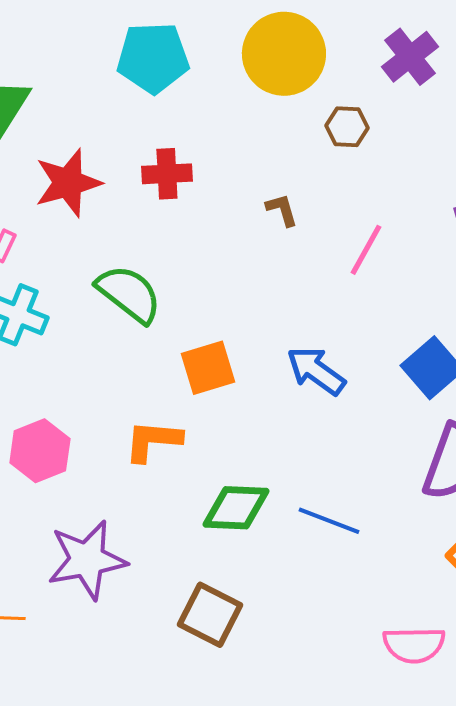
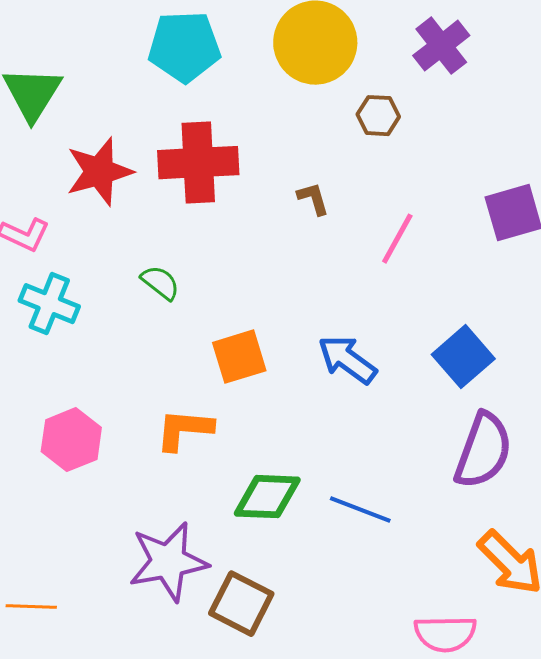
red cross: (167, 174) -> (198, 163), size x1.6
green semicircle: (129, 294) -> (160, 283), size x0.6
purple star: (87, 560) -> (168, 562), moved

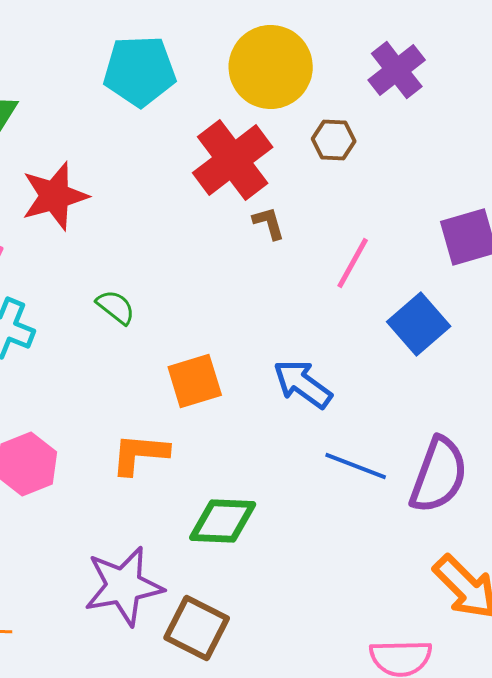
red cross: (198, 163) -> (233, 160), moved, turned -34
blue square: (463, 357) -> (419, 324), moved
blue line: (360, 510) -> (356, 466), moved

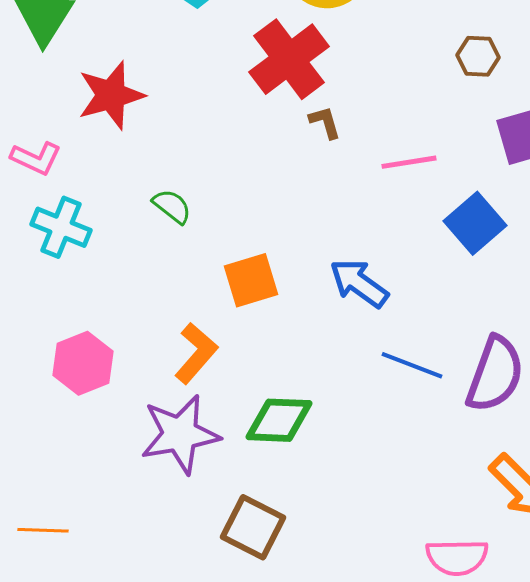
brown hexagon: (334, 140) -> (478, 56), moved
pink line: (353, 263) -> (409, 162), turned 52
orange L-shape: (140, 454) -> (196, 353), turned 126
purple star: (124, 586) -> (180, 434), moved

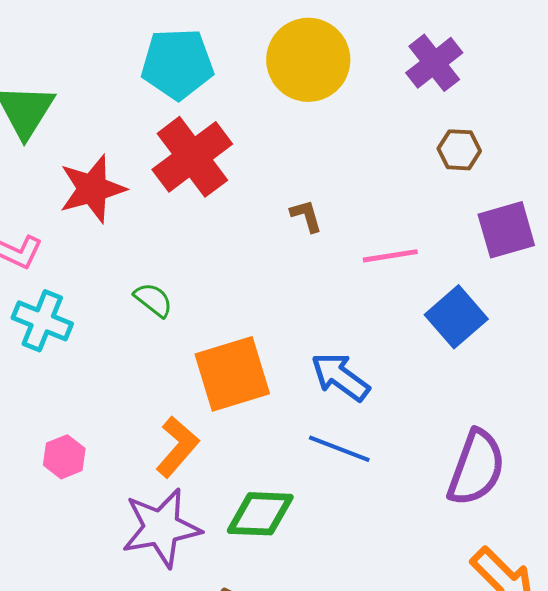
red cross: (289, 59) -> (192, 157), moved
orange square: (251, 280) -> (232, 374), size x1.4
pink hexagon: (83, 363) -> (64, 457), size x0.7
blue line: (412, 365) -> (339, 449), moved

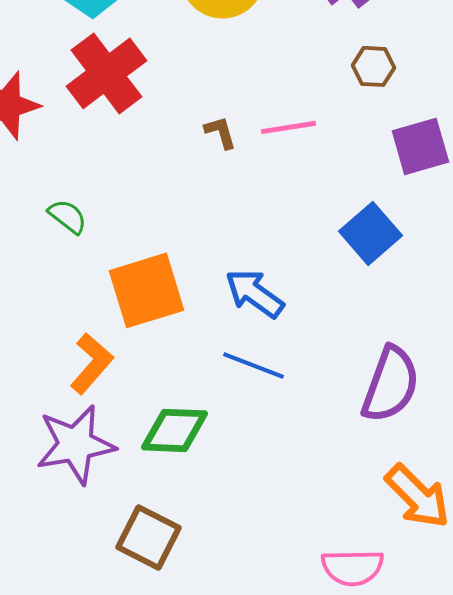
pink line: (390, 256) -> (288, 127), moved

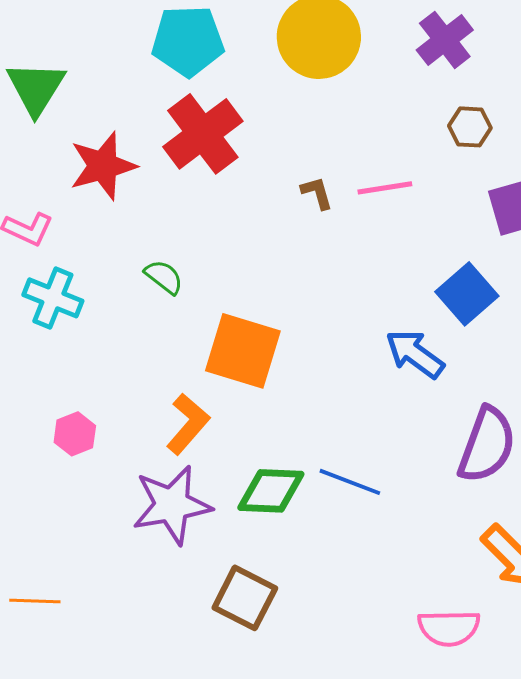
orange square: (146, 290) -> (243, 351), turned 34
blue arrow: (254, 293) -> (415, 354), moved
blue line: (253, 365) -> (350, 482), moved

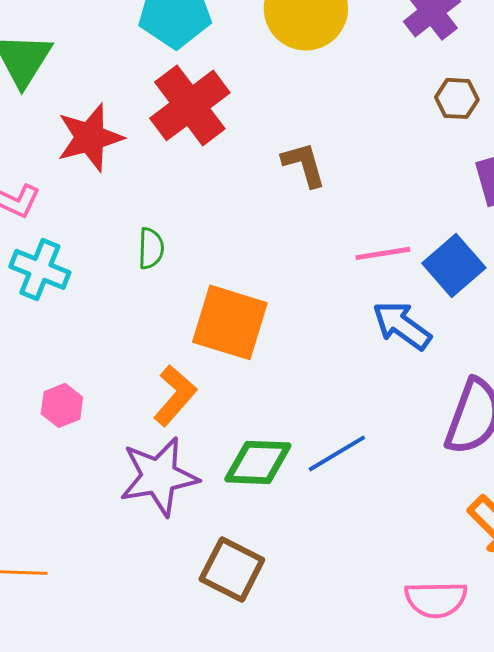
pink line: (385, 188) -> (383, 253), moved
brown L-shape: (317, 193) -> (304, 164), size x1.4
green semicircle: (164, 277) -> (151, 248), turned 54
blue line: (350, 482) -> (337, 453), turned -52

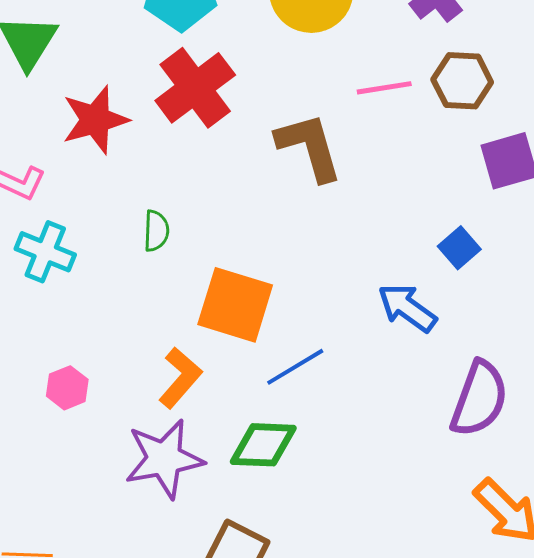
brown hexagon: (457, 98) -> (462, 81), size x1.4
brown L-shape: (304, 164) -> (309, 147), size x1.5
pink line: (383, 253) -> (384, 88), moved
blue square: (454, 265) -> (459, 248), size x0.7
blue line: (337, 453) -> (295, 367), moved

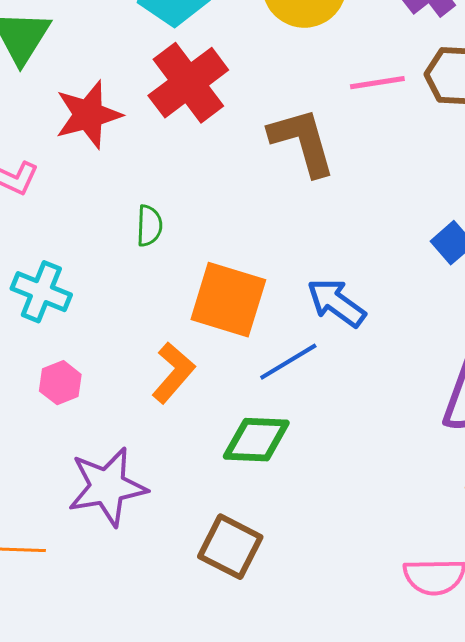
cyan cross: (45, 252) -> (41, 292), moved
blue arrow: (407, 308) -> (336, 303), moved
purple star: (164, 459) -> (107, 487), moved

